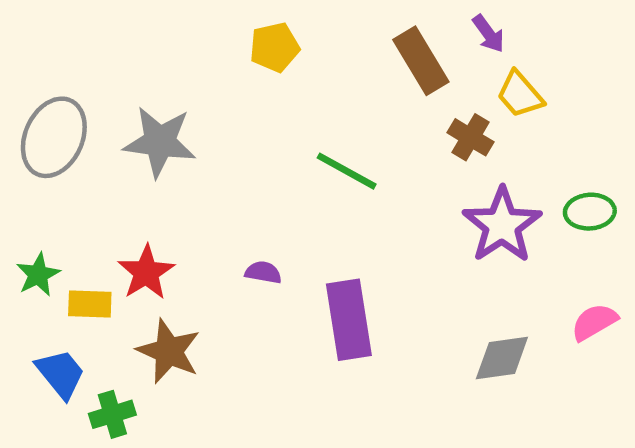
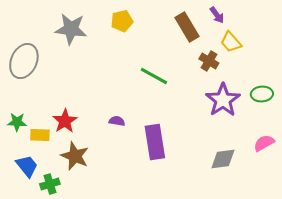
gray star: (160, 142) -> (71, 29), moved
green star: (38, 275) -> (17, 122), turned 30

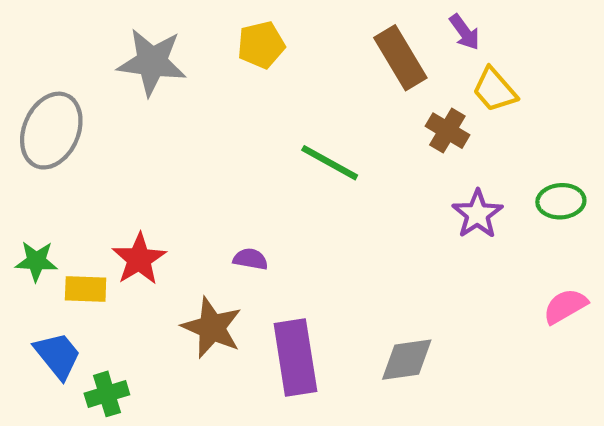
purple star: (223, 100) -> (477, 214), size x0.7
purple rectangle: (155, 142) -> (295, 358), moved
brown star: (75, 156) -> (212, 328), moved
gray diamond: (223, 159) -> (407, 360), moved

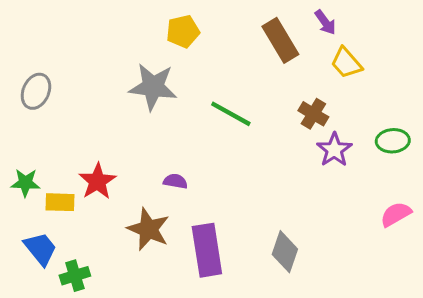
gray star: (152, 62) -> (153, 87), moved
gray ellipse: (51, 131) -> (36, 91), size x0.7
brown cross: (447, 131) -> (313, 114), moved
gray diamond: (407, 360) -> (285, 252), turned -63

